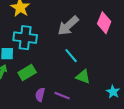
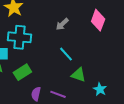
gray arrow: (68, 26) -> (62, 24), size x0.6
cyan star: (113, 92) -> (100, 89), moved

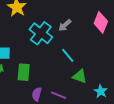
cyan cross: (20, 37) -> (41, 33), moved, turned 30
green rectangle: (22, 72) -> (24, 72), turned -54

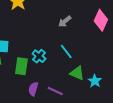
cyan cross: (41, 33) -> (39, 56), moved, size x0.6
cyan star: (101, 91) -> (95, 81), moved

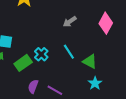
green rectangle: (21, 66) -> (23, 63), turned 42
green triangle: (77, 73) -> (90, 61), moved

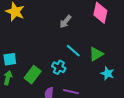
cyan cross: (41, 54) -> (59, 67), moved
green triangle: (90, 61) -> (96, 54), turned -42

